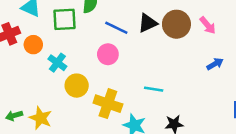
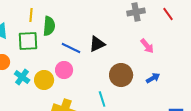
brown circle: (176, 24) -> (121, 75), moved
yellow circle: (77, 86) -> (44, 80), moved
cyan line: (154, 89) -> (102, 99), turned 63

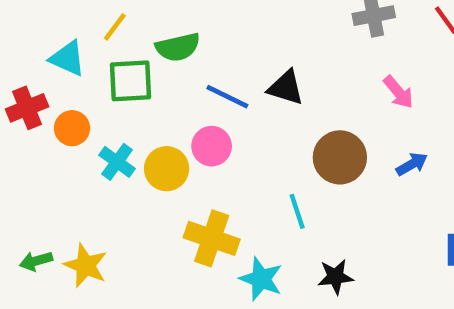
yellow line: (31, 15) -> (115, 27), moved, turned 32
green semicircle: (49, 26) -> (178, 47), turned 72
black triangle: (97, 44) -> (286, 88), turned 42

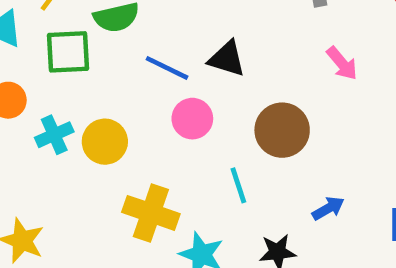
pink circle: (212, 146) -> (192, 119), moved
cyan cross: (117, 162) -> (54, 135), turned 30
blue arrow: (412, 164) -> (328, 208), moved

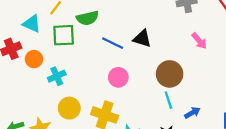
pink circle: (192, 119) -> (118, 77), moved
yellow circle: (105, 142) -> (69, 108), moved
cyan line: (238, 185) -> (168, 100), moved

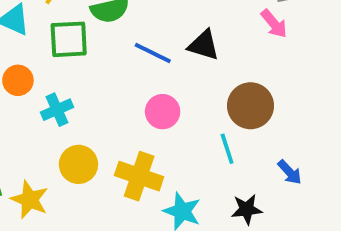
pink arrow: (199, 41) -> (274, 24), moved
cyan line: (168, 100) -> (227, 149), moved
blue arrow: (192, 113) -> (290, 172), turned 77

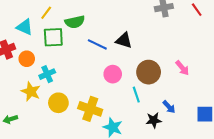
pink arrow: (274, 24) -> (182, 68), moved
pink circle: (163, 112) -> (113, 74), moved
yellow star: (30, 200) -> (31, 92), moved
black star: (247, 209) -> (154, 120), moved

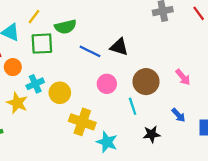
yellow circle: (58, 103) -> (60, 93), moved
blue arrow: (169, 107) -> (178, 115), moved

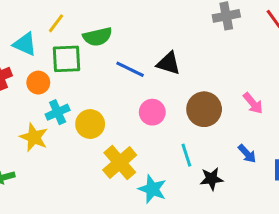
orange circle: (13, 67) -> (38, 83), moved
cyan line: (133, 106) -> (186, 155), moved
yellow cross: (82, 122) -> (120, 163), turned 30

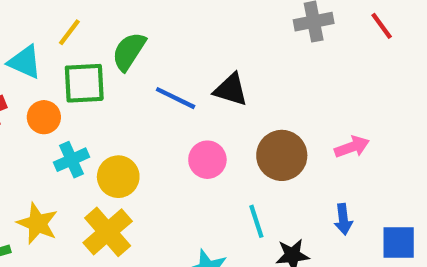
green semicircle: (98, 37) -> (129, 51), turned 136
pink arrow: (253, 103) -> (352, 147), turned -70
yellow star: (34, 137) -> (38, 223), moved
blue arrow: (247, 154) -> (343, 219), turned 36
yellow cross: (120, 163) -> (108, 232), moved

